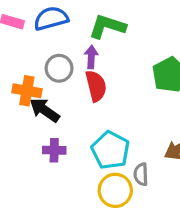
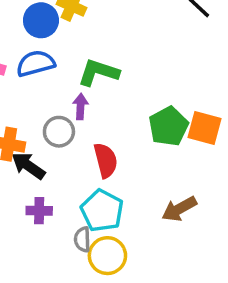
gray circle: (59, 68) -> (59, 132), moved
red semicircle: (96, 86) -> (106, 160), moved
gray semicircle: (141, 174) -> (82, 239), moved

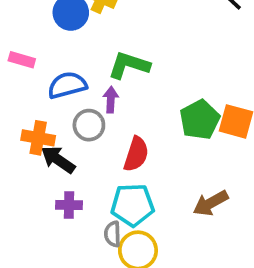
blue semicircle: (36, 63) -> (67, 85), moved
red semicircle: (106, 160) -> (136, 154), turned 32
cyan pentagon: (102, 211) -> (133, 205), turned -30

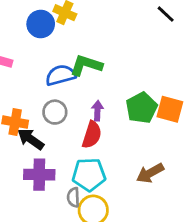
blue semicircle: (67, 85) -> (61, 75), moved
purple arrow: (111, 100) -> (97, 111), moved
purple cross: (69, 205) -> (39, 175), size x1.5

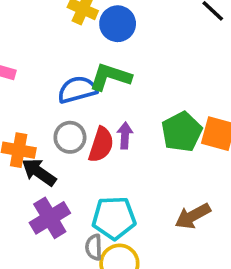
blue circle: (41, 24) -> (118, 24), moved
red semicircle: (92, 135) -> (101, 145), moved
purple cross: (39, 175) -> (50, 218), turned -32

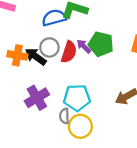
green pentagon: (182, 132) -> (101, 44), moved, turned -30
purple arrow: (125, 135) -> (84, 46), turned -49
black arrow: (39, 172) -> (36, 57), moved

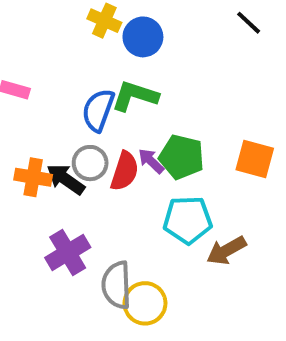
blue semicircle: (54, 18) -> (98, 110), turned -55
cyan pentagon: (77, 98) -> (188, 220), moved
gray semicircle: (64, 116) -> (117, 285), size x1.6

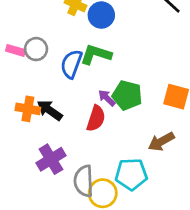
gray circle: (90, 163) -> (36, 49), moved
red semicircle: (125, 171) -> (96, 118), moved
cyan pentagon: (188, 220) -> (131, 174), moved
brown arrow: (226, 250) -> (161, 142), moved

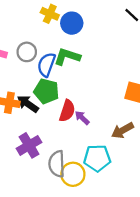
gray circle: (36, 49) -> (27, 52), moved
green pentagon: (127, 95) -> (46, 91), moved
purple arrow: (107, 98) -> (82, 118), moved

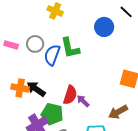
blue circle: (72, 23) -> (104, 27), moved
green L-shape: (67, 57) -> (70, 48), turned -120
green pentagon: (46, 91) -> (52, 114), moved

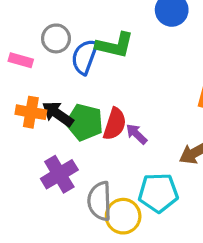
pink rectangle: (11, 45) -> (21, 60), moved
green L-shape: (70, 48) -> (115, 45), turned -65
green pentagon: (52, 114) -> (84, 122), moved

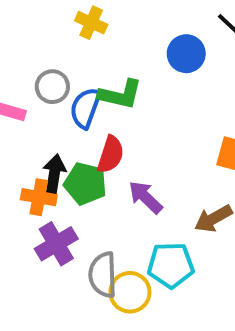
orange cross: (31, 112) -> (39, 197), moved
black arrow: (58, 114) -> (54, 174), turned 64
red semicircle: (115, 124) -> (111, 155), moved
purple arrow: (136, 134) -> (145, 197), size x1.4

